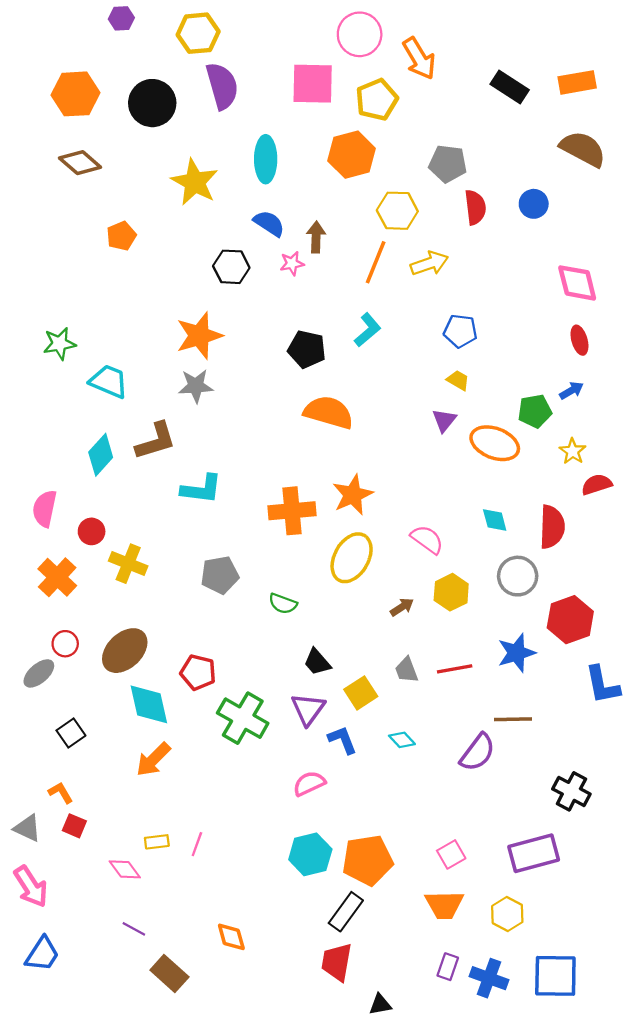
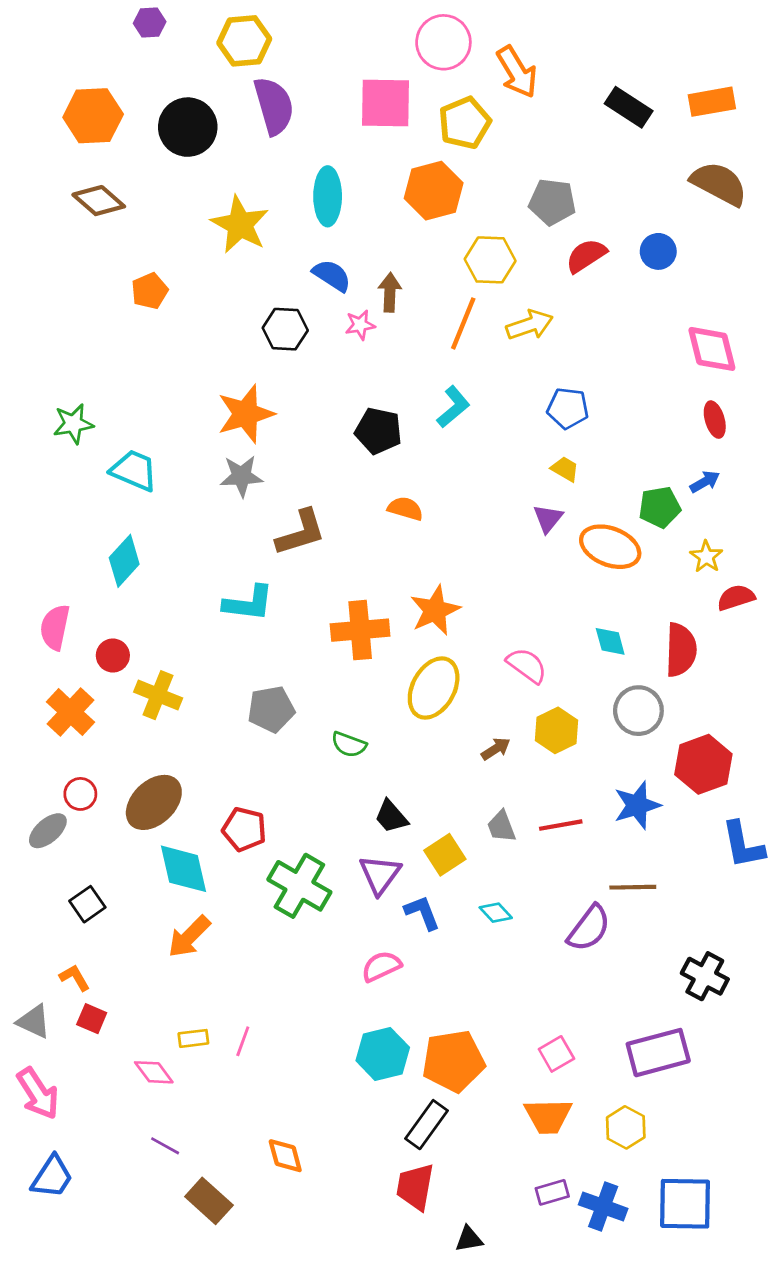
red semicircle: (475, 207) -> (586, 256), turned -116
orange semicircle: (329, 412) -> (405, 509), size x0.6
brown L-shape: (156, 441) -> (301, 533), moved
purple rectangle: (448, 967) -> (552, 1192), turned 55

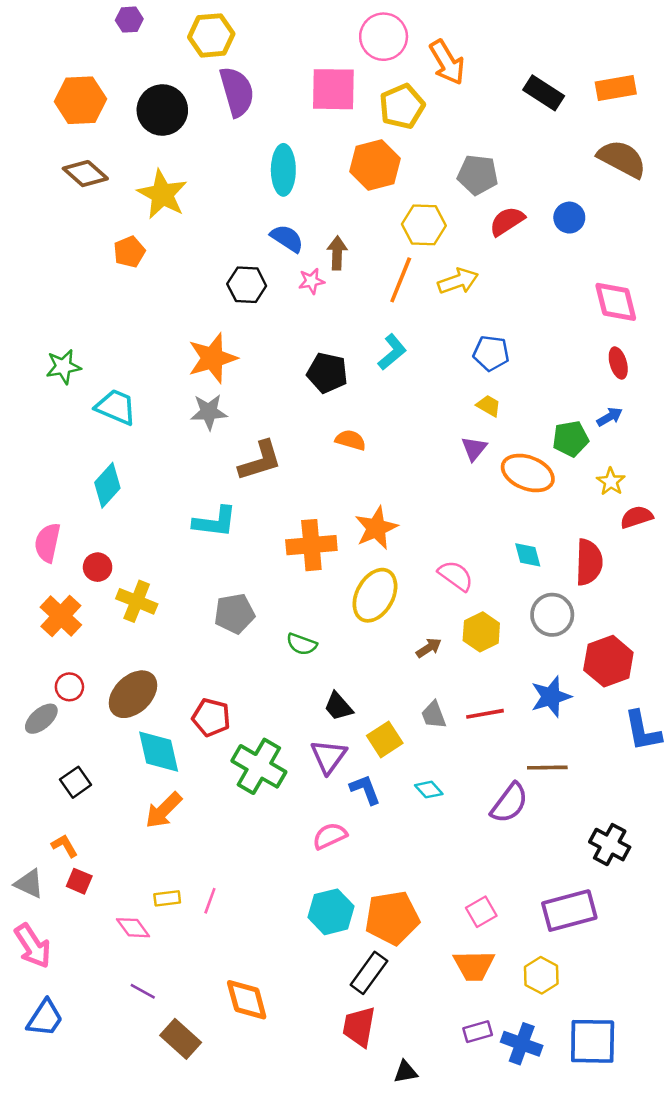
yellow star: (240, 225) -> (162, 194), moved
orange diamond: (285, 1156) -> (247, 1000), size x1.4

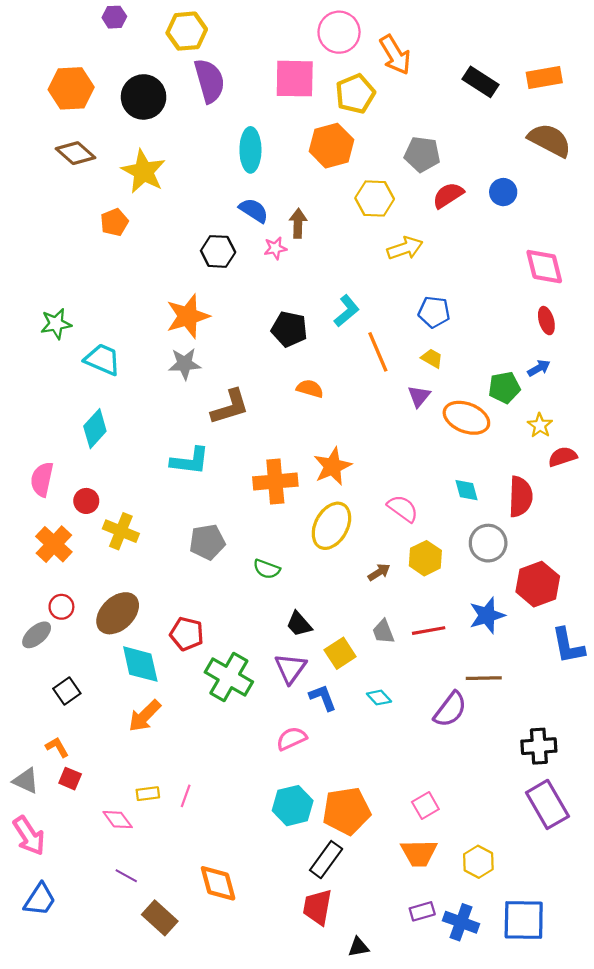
orange line: (401, 280) -> (378, 352), moved, turned -45
black cross: (610, 845) -> (539, 746), turned -32
purple rectangle: (569, 911) -> (547, 804), moved, turned 75

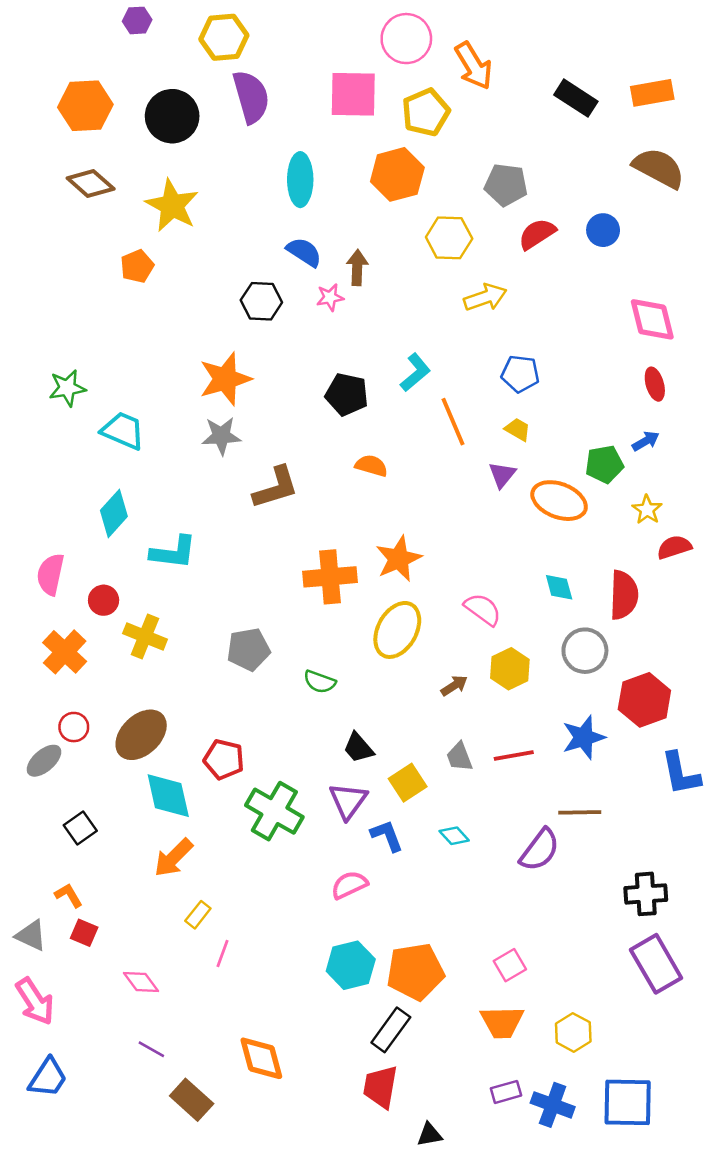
cyan L-shape: (190, 461) -> (173, 552), moved
yellow rectangle: (148, 794) -> (198, 915), moved, turned -45

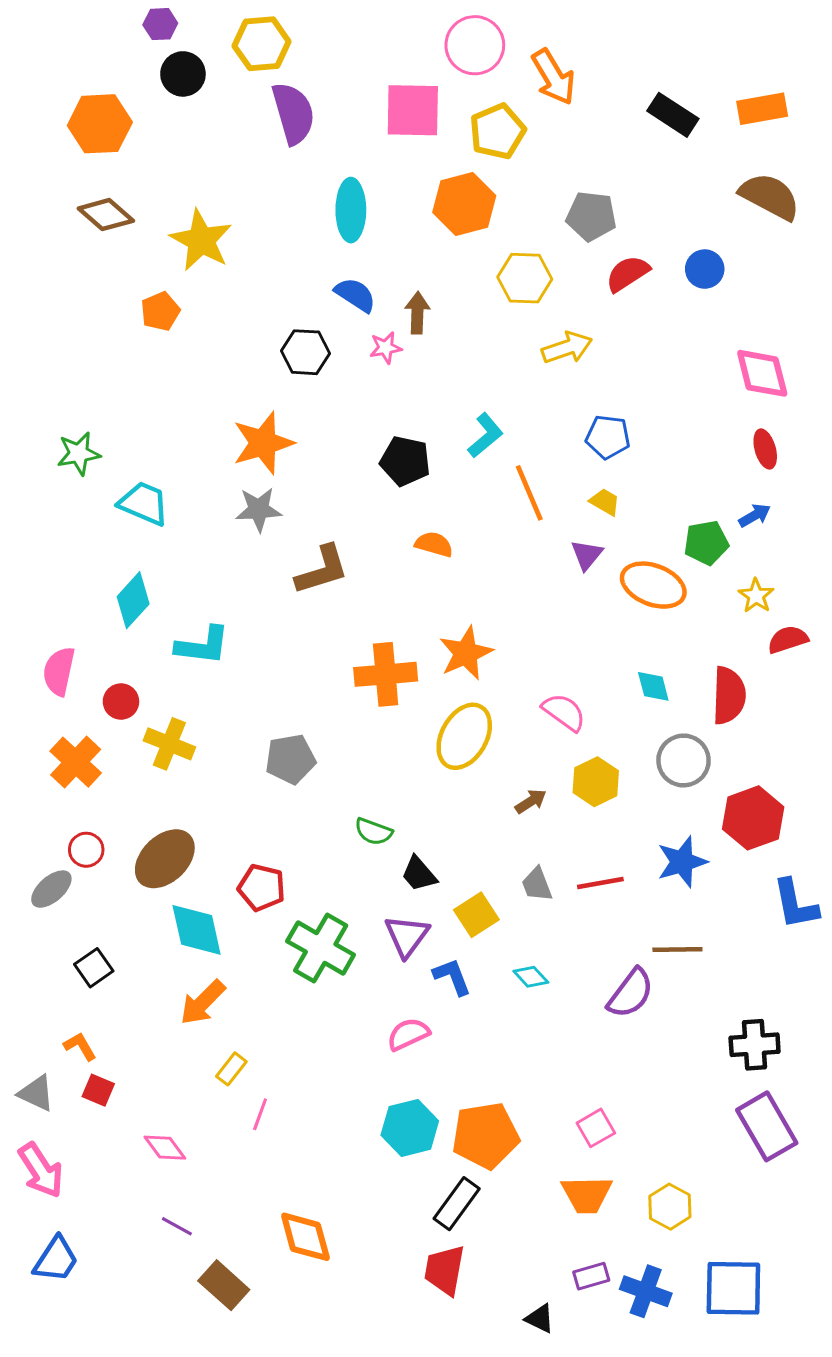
black circle: (172, 116) -> (183, 74), moved, size x0.7
green semicircle: (320, 682) -> (374, 832), moved
black triangle: (430, 1135) -> (540, 1318), moved, turned 36

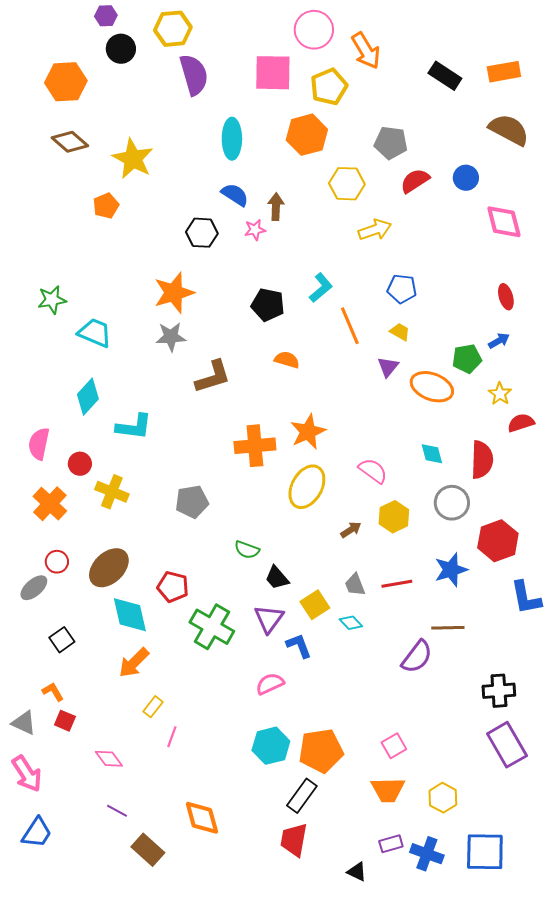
pink diamond: (762, 373) -> (504, 222), moved
cyan diamond: (531, 977) -> (351, 623), moved

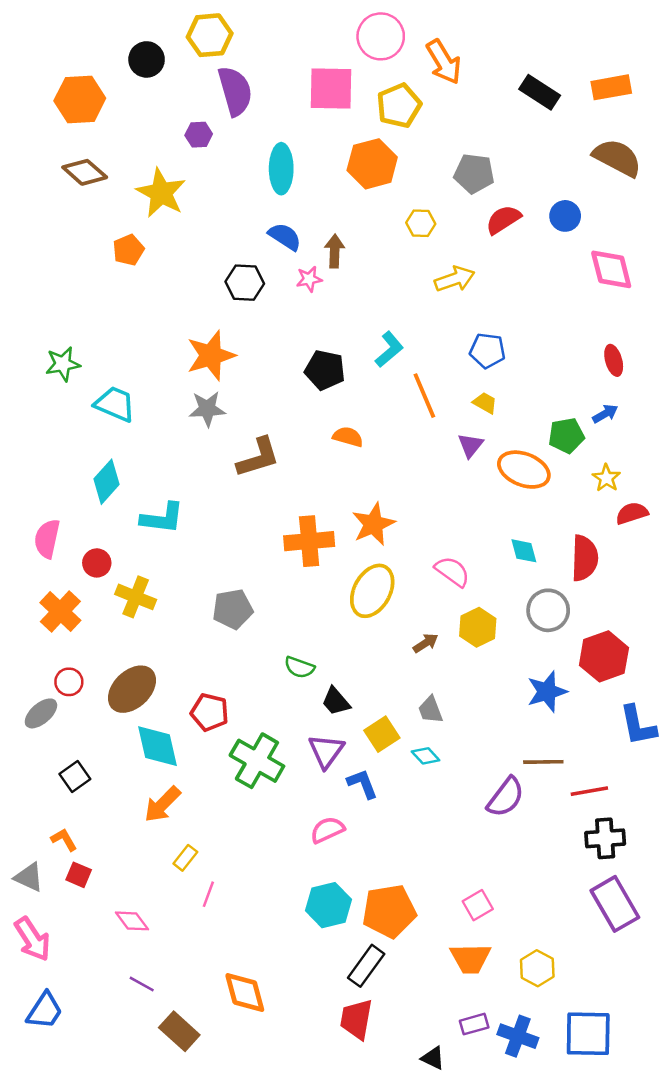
purple hexagon: (106, 16) -> (199, 135), moved
yellow hexagon: (347, 184) -> (421, 223), size x0.7
red line: (397, 584) -> (589, 791), moved

